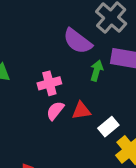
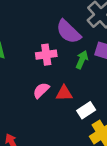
pink cross: (49, 83) -> (46, 55), moved

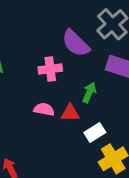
green arrow: (82, 60) -> (89, 93), moved
pink semicircle: (41, 90) -> (44, 109), turned 54

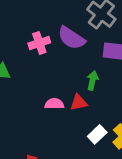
pink cross: (50, 69) -> (39, 43), moved
white rectangle: (95, 133) -> (97, 134), moved

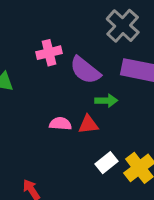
purple semicircle: (71, 38) -> (85, 70), moved
green arrow: (92, 80) -> (106, 101), turned 72

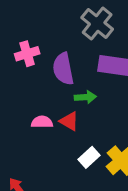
purple semicircle: (85, 70) -> (63, 69), turned 44
red triangle: (88, 124) -> (69, 121), turned 40

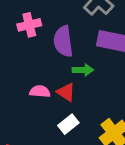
white rectangle: (89, 157) -> (68, 124), moved

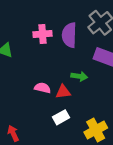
purple semicircle: (63, 41) -> (69, 35), moved
red triangle: (66, 92) -> (63, 92), turned -49

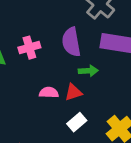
pink cross: (42, 34) -> (29, 48), moved
purple semicircle: (69, 35) -> (71, 42), moved

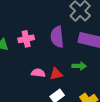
green arrow: (88, 71) -> (79, 66), moved

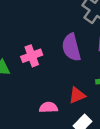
pink semicircle: (38, 73) -> (48, 107), moved

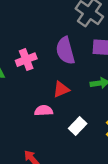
red triangle: (77, 95) -> (61, 89), moved

